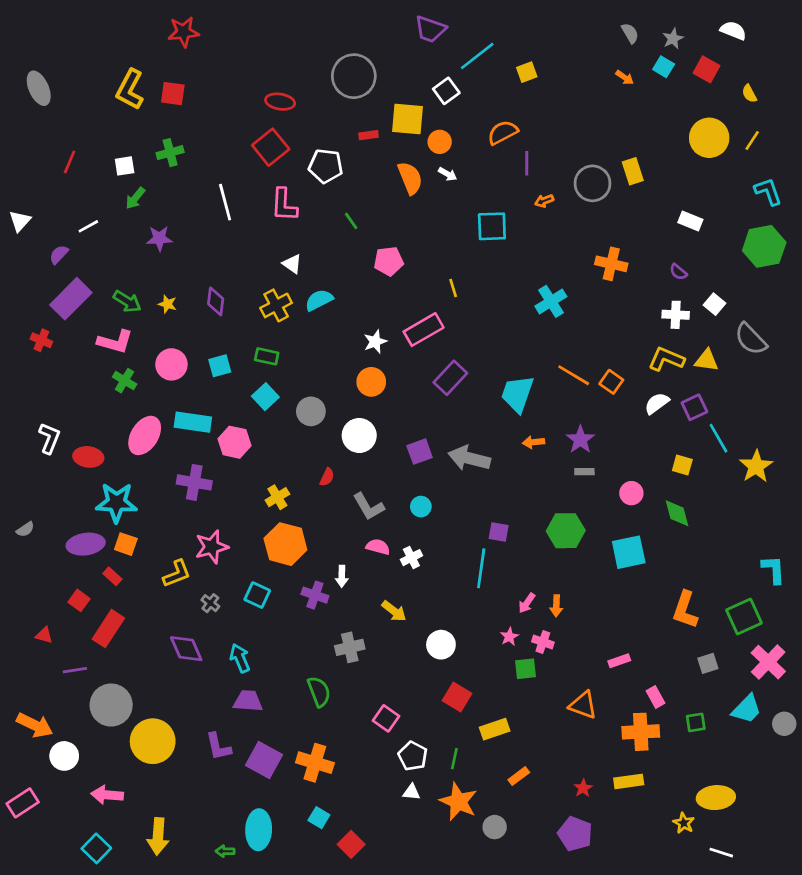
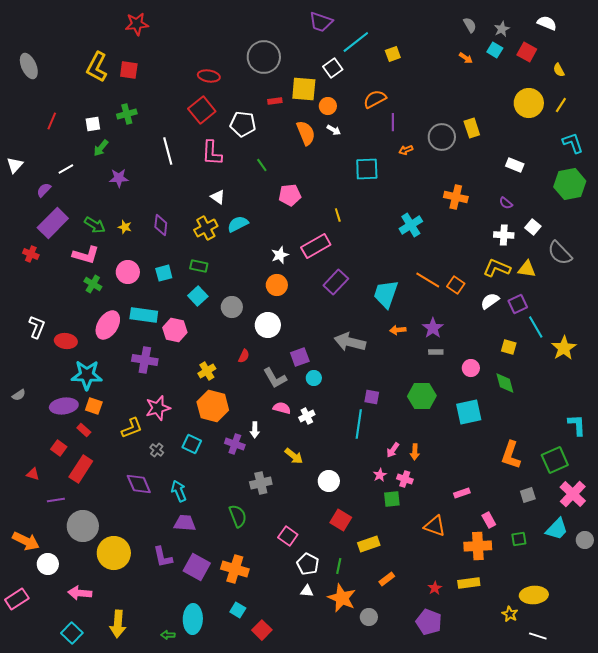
purple square: (420, 452) -> (300, 357), moved

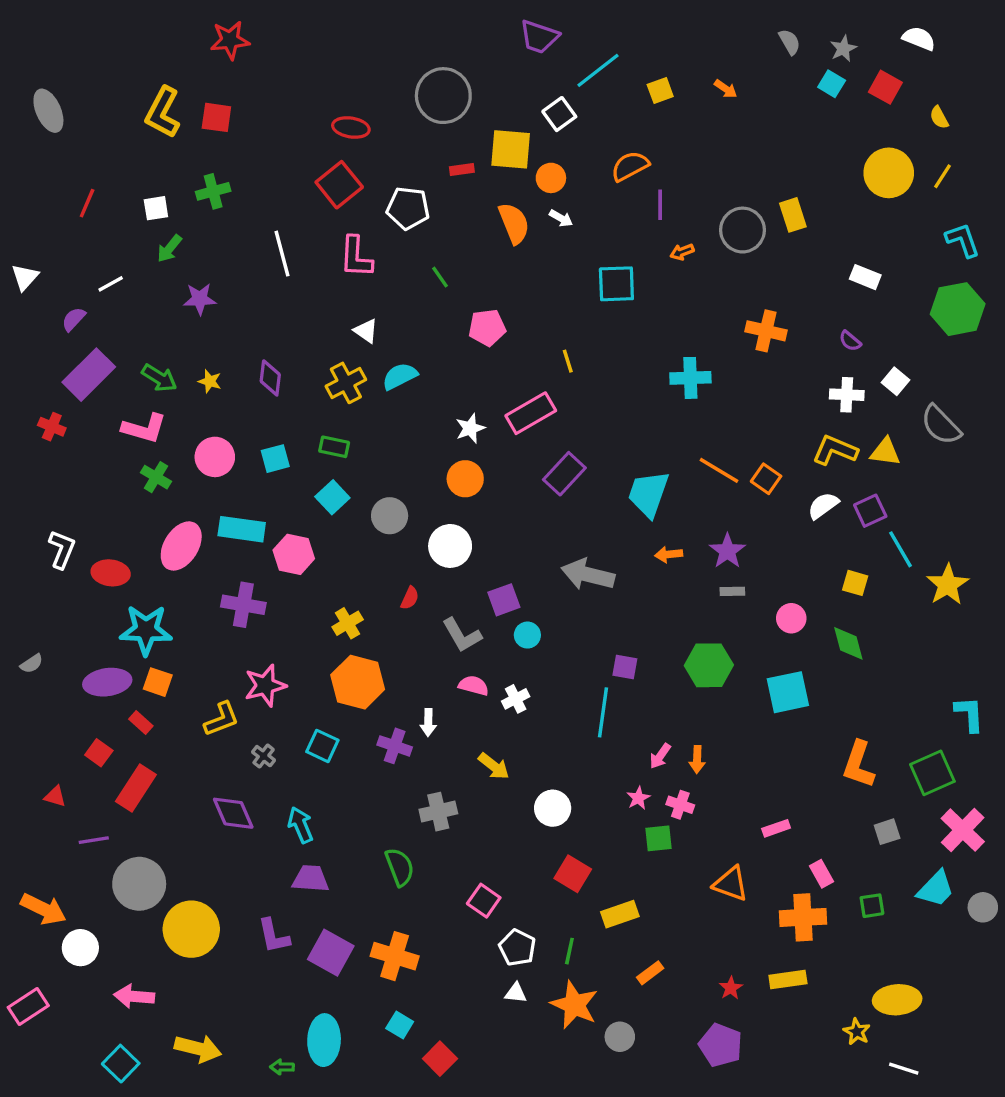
orange arrow: (466, 58) -> (726, 89), moved
cyan cross: (411, 225) -> (690, 378), turned 30
yellow arrow: (118, 624) -> (198, 1048), turned -80

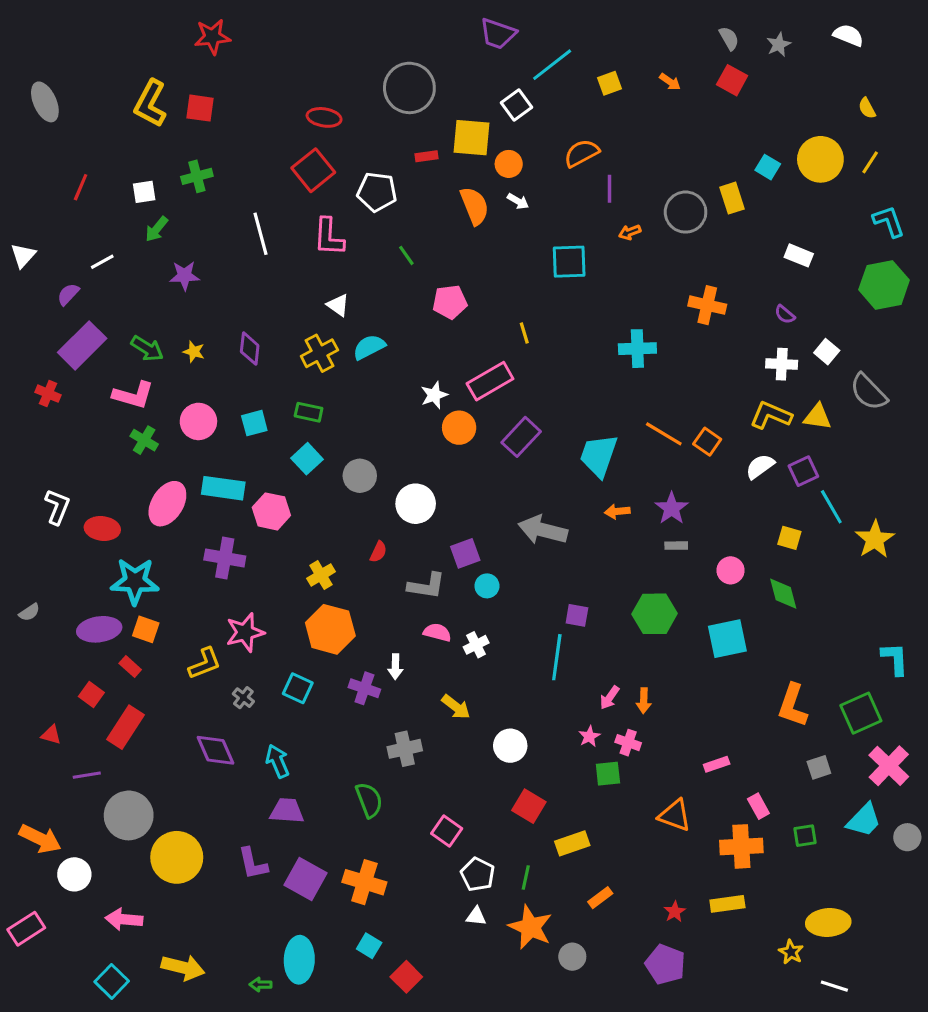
cyan square: (832, 84) -> (768, 167), moved
red square: (885, 87) -> (732, 80), moved
orange circle: (465, 479) -> (459, 428), moved
gray L-shape: (462, 635) -> (426, 586), turned -51

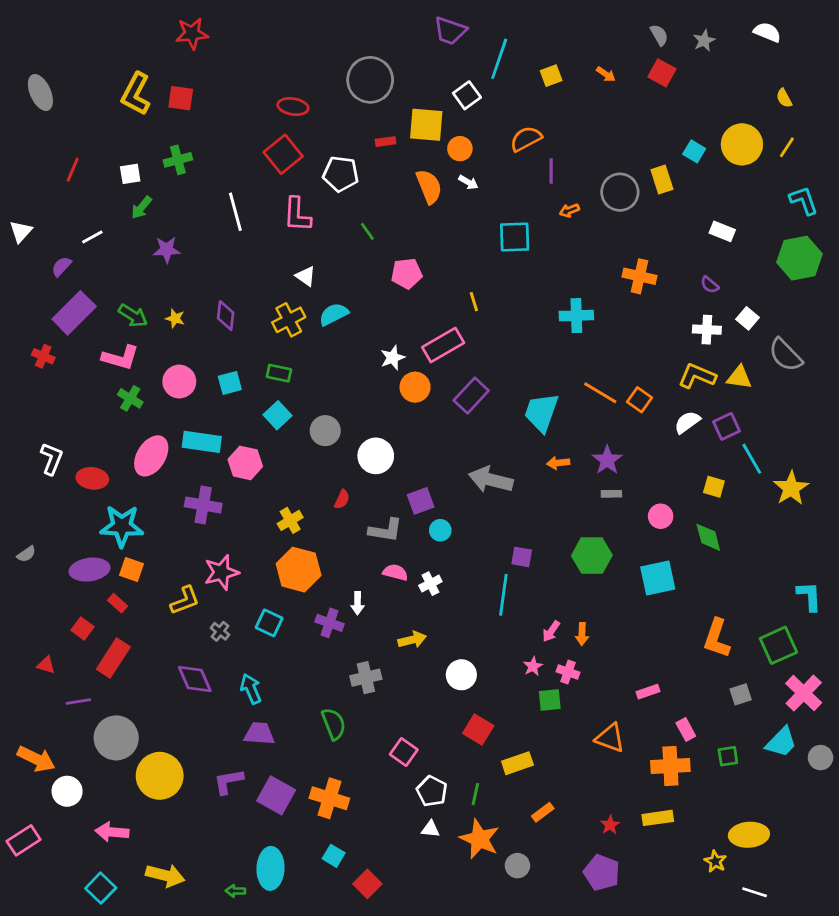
cyan line: (552, 65) -> (499, 59), turned -33
yellow arrow: (456, 707) -> (412, 640), turned -52
purple L-shape: (253, 864) -> (228, 781), turned 92

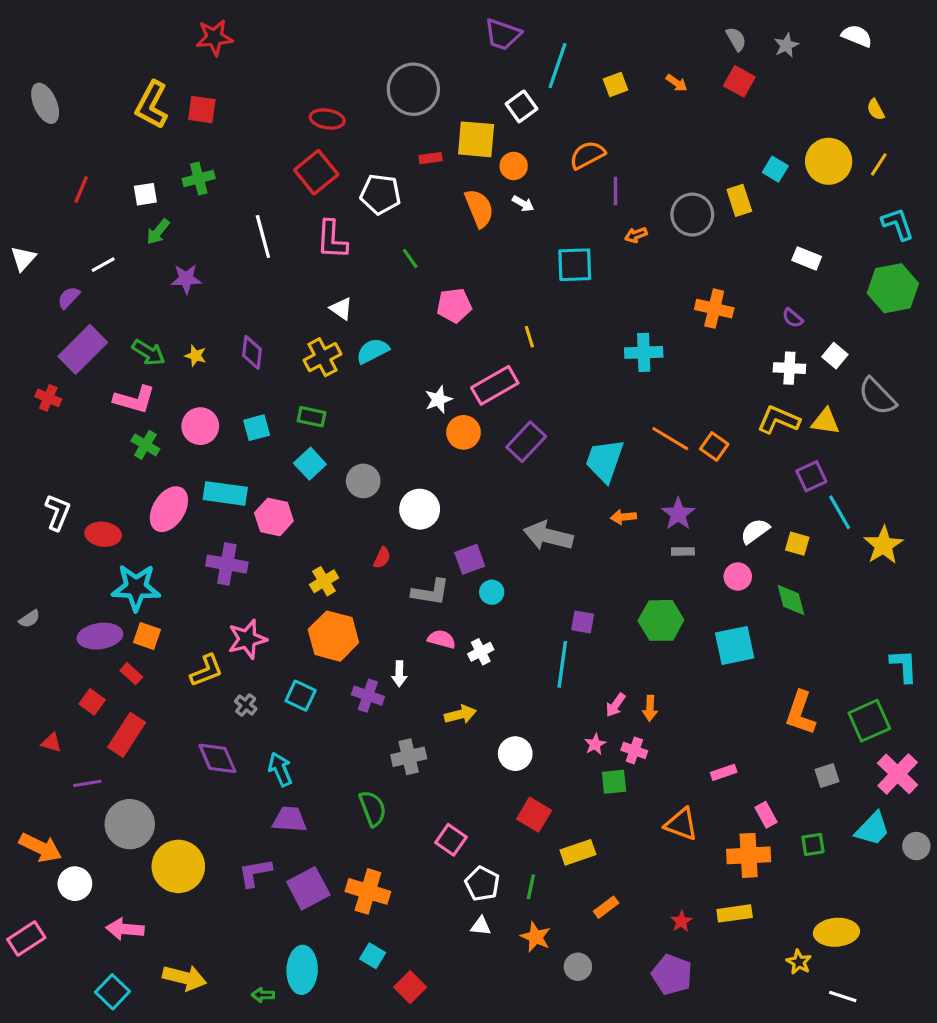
white semicircle: (687, 422) -> (755, 531), moved
purple square: (276, 795) -> (308, 888), turned 33
orange star: (480, 839) -> (536, 937), size x0.7

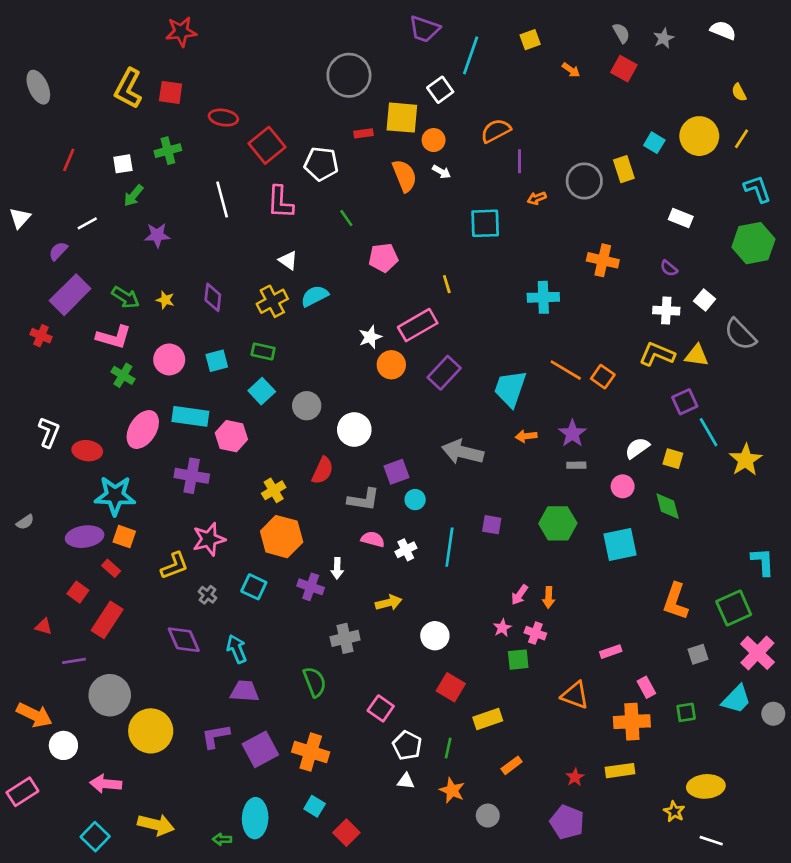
yellow square: (616, 84) -> (530, 40), moved
red ellipse: (327, 119) -> (223, 118), moved
red semicircle: (382, 558) -> (323, 470), size x1.5
cyan line: (562, 664) -> (449, 547), moved

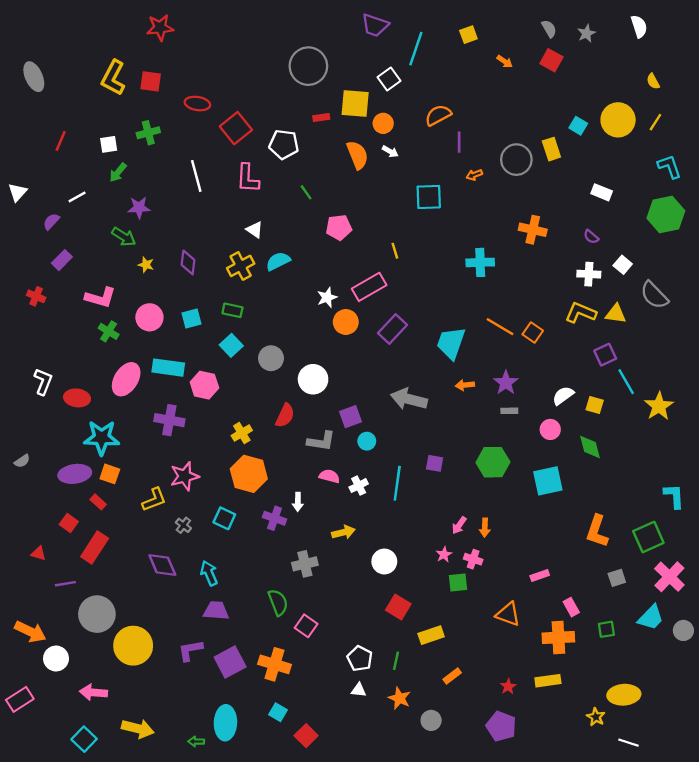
white semicircle: (723, 30) -> (639, 26), turned 50
purple rectangle: (70, 295) -> (62, 260), size x0.6
green arrow: (126, 297) -> (124, 237), moved
pink square: (381, 708) -> (306, 626), moved

